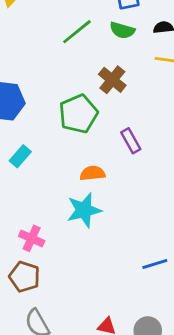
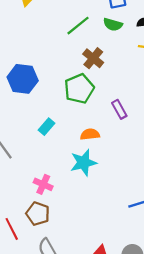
brown cross: (112, 80) -> (93, 58), moved
cyan rectangle: (20, 156) -> (46, 127), moved

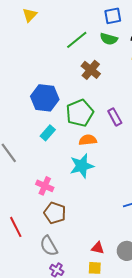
blue hexagon: (23, 79) -> (45, 98), moved
green pentagon: (79, 89) -> (80, 113), moved
brown pentagon: (38, 214) -> (55, 213), moved

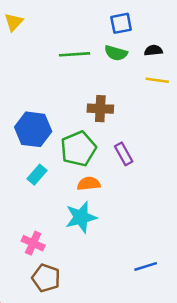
green line: (77, 40) -> (74, 54), turned 35
brown cross: (91, 70) -> (100, 109), moved, turned -36

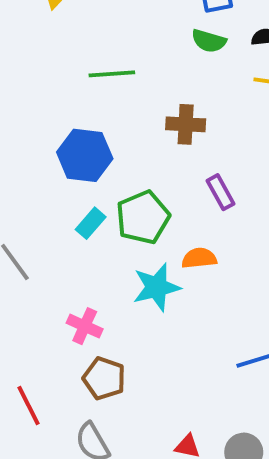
green line: (74, 54) -> (112, 74), moved
green pentagon: (78, 149) -> (143, 217), moved
orange semicircle: (89, 184) -> (199, 258), moved

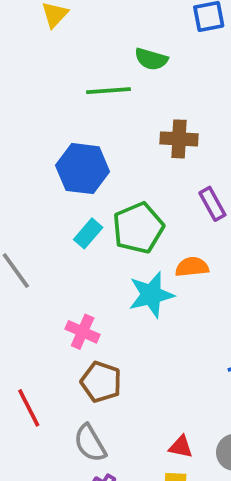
green semicircle: (209, 41) -> (151, 59), moved

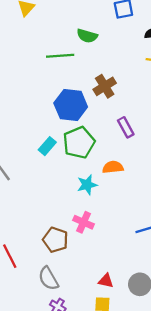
brown cross: (179, 139) -> (105, 86), turned -35
blue hexagon: (83, 169) -> (71, 105), moved
cyan star: (151, 295) -> (87, 185), size x0.7
pink cross: (83, 332) -> (84, 222), moved

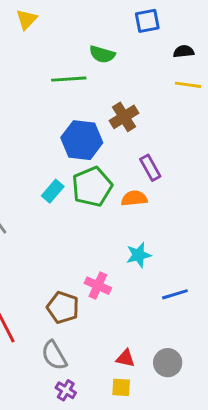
orange semicircle: (113, 167) -> (134, 198), moved
cyan star: (87, 185) -> (139, 255), moved

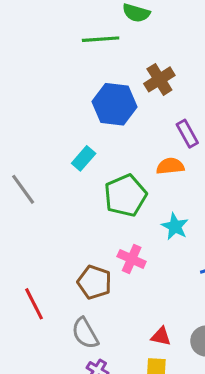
green pentagon: (92, 187) -> (125, 196), moved
cyan star: (139, 255) -> (175, 226), turned -30

